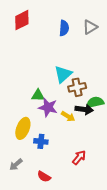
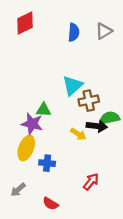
purple star: (48, 107) -> (32, 124), moved

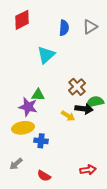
cyan triangle: (72, 86) -> (46, 55), moved
brown cross: (89, 101) -> (77, 87), turned -30
yellow ellipse: (26, 148) -> (23, 128), turned 60
red arrow: (91, 182) -> (88, 170), moved, turned 42

